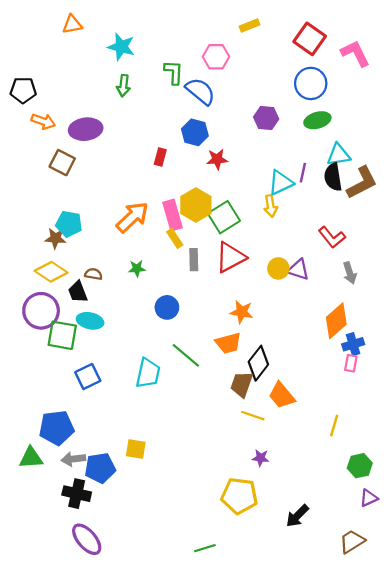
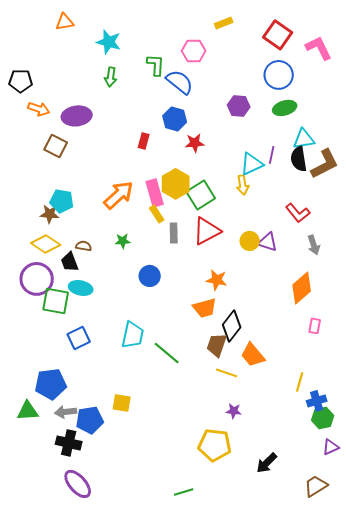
blue cross: (353, 344) -> (317, 401), moved
green line: (186, 355) -> (167, 353), moved

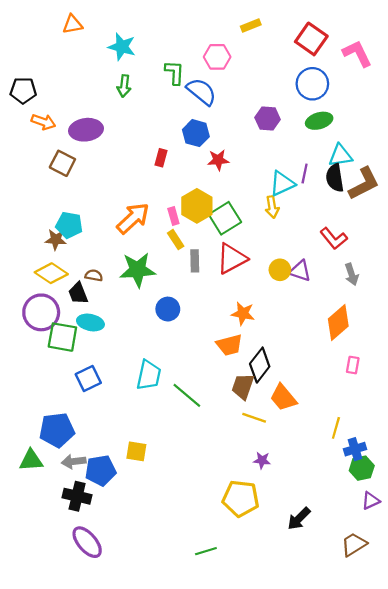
pink rectangle: (155, 193) -> (173, 216), size x0.6
green star: (123, 241) -> (138, 270), size x2.0

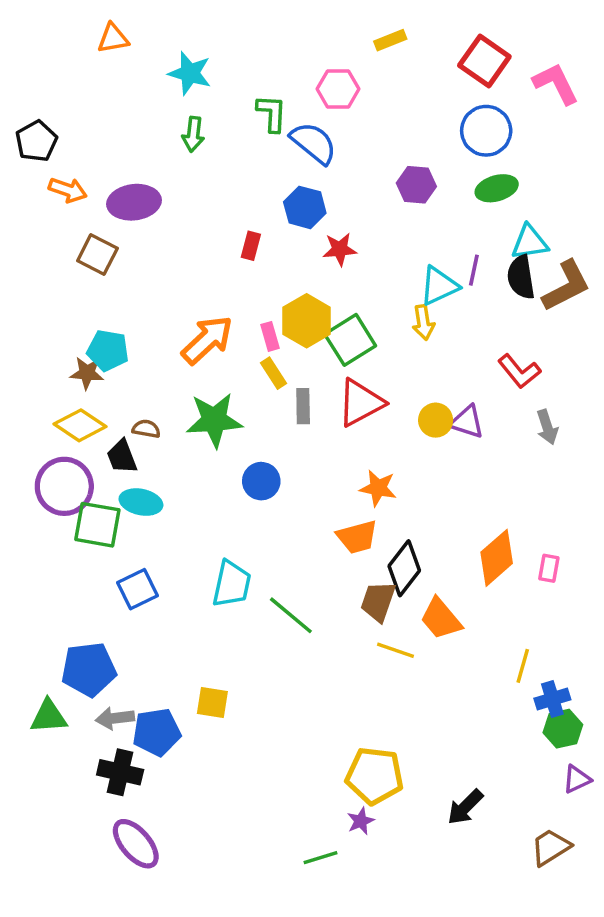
black pentagon: (23, 90) -> (36, 141), turned -30
orange diamond: (338, 322) -> (497, 558), moved
purple star: (262, 460) -> (361, 821), moved, turned -30

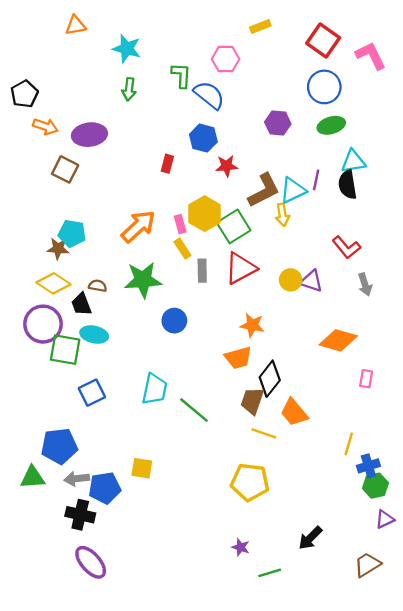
brown L-shape: (566, 286) -> (264, 190), moved
orange diamond: (497, 558) -> (338, 340), moved, turned 57
yellow pentagon: (375, 776) -> (250, 482), moved
purple star: (361, 821) -> (241, 547), turned -30
green line: (321, 858) -> (270, 573), moved

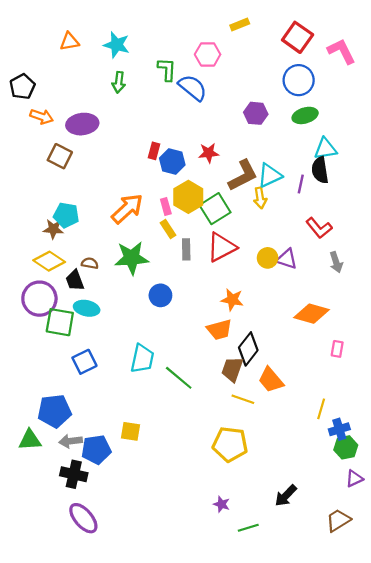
orange triangle: (76, 25) -> (69, 42), moved
blue hexagon: (203, 138) -> (172, 162), moved
purple line: (316, 180) -> (301, 184), moved

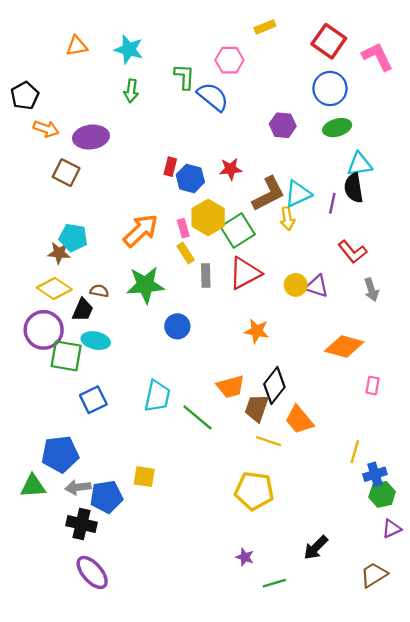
black trapezoid: (75, 280) -> (83, 310), turned -135
orange trapezoid: (219, 330) -> (231, 387), moved

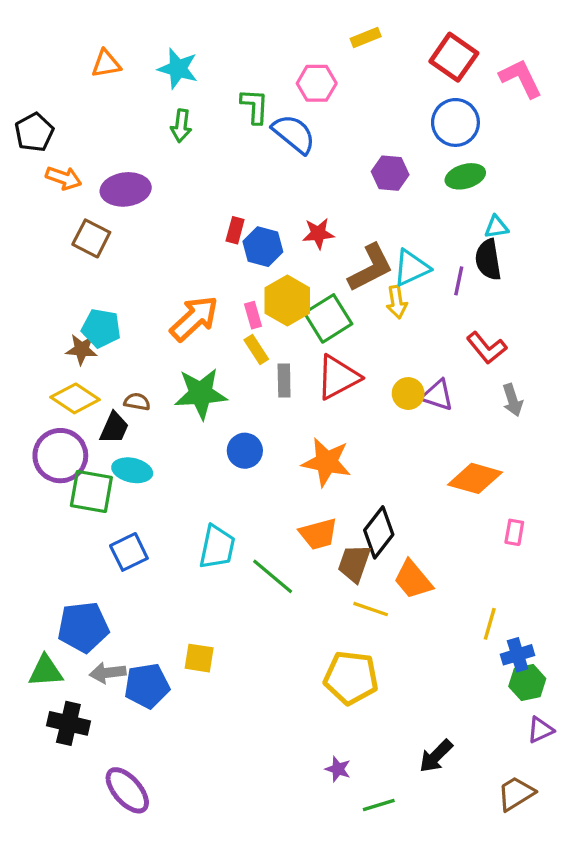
cyan triangle: (360, 164) -> (496, 227), size x0.7
orange star: (257, 331) -> (326, 462), moved, size x1.4
black cross: (81, 524) -> (68, 723), moved

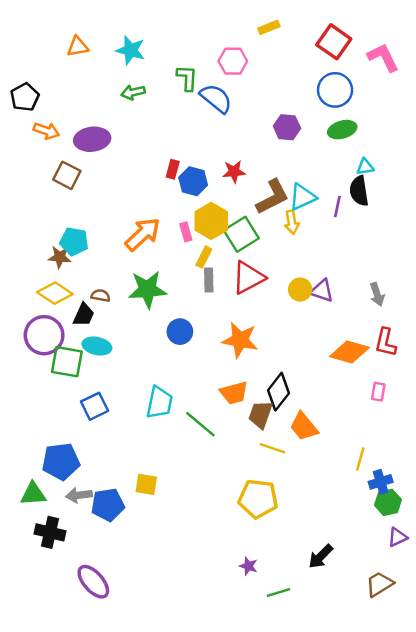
green arrow: (181, 126) -> (133, 92), turned 70
red L-shape: (487, 348) -> (386, 342), moved, turned 52
yellow rectangle: (256, 349) -> (204, 257), moved, turned 60

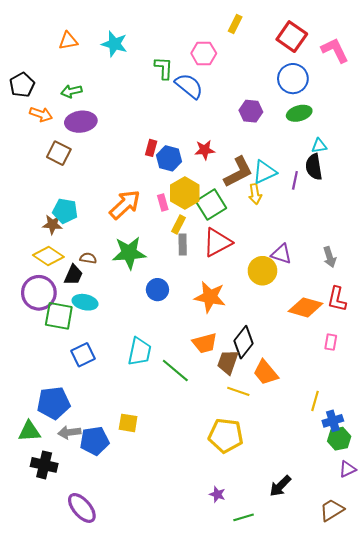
yellow rectangle: (269, 27) -> (235, 24), turned -42
green arrow: (133, 92) -> (71, 91), moved
yellow circle: (300, 290) -> (262, 271), moved, size x1.4

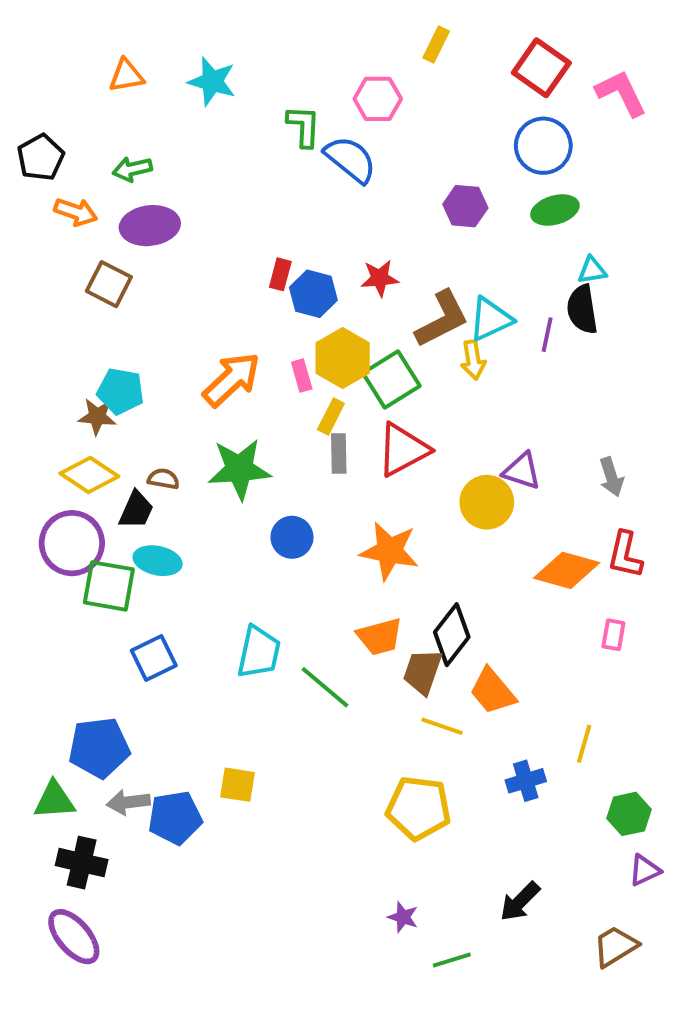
blue cross: (333, 421) -> (526, 781), moved
purple ellipse: (82, 508) -> (74, 937), moved

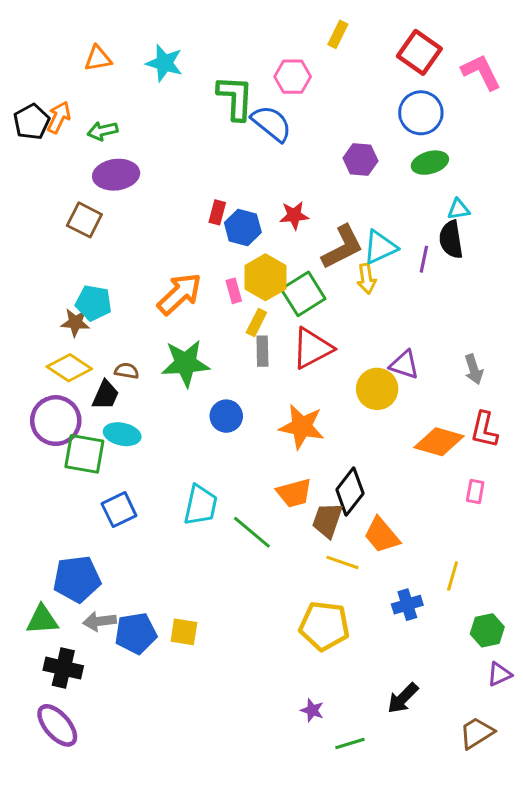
green L-shape: (304, 126) -> (235, 98), size x1.4
orange arrow: (76, 212) -> (59, 117), moved, turned -84
yellow square: (237, 785) -> (184, 632), moved

